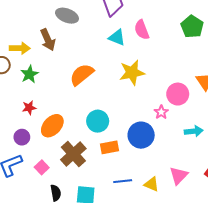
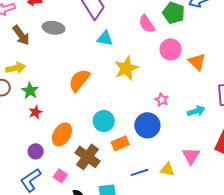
pink semicircle: (142, 30) -> (147, 24), moved
brown arrow: (48, 40) -> (21, 35), moved
pink circle: (178, 94) -> (171, 49), moved
red star: (29, 108) -> (35, 112), moved

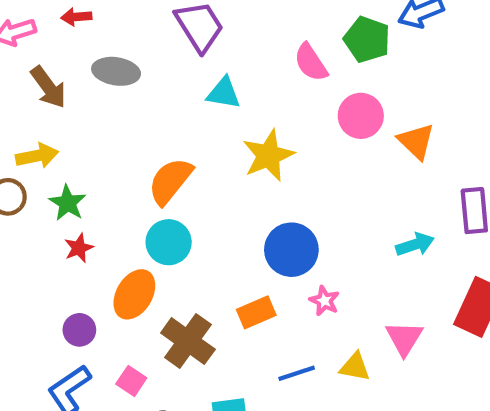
pink star: (162, 100) -> (324, 301), moved
cyan circle: (104, 121) -> (169, 242), moved
blue circle: (147, 125) -> (291, 250), moved

